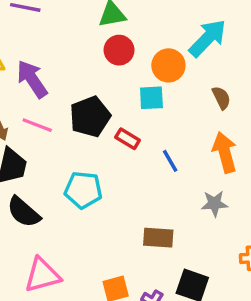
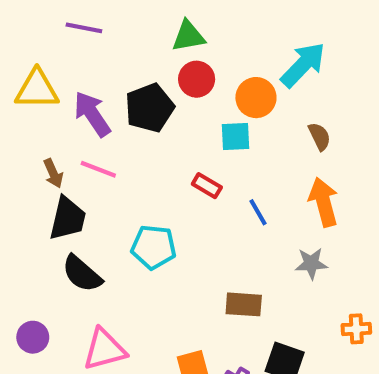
black pentagon: (90, 117) -> (149, 108), moved

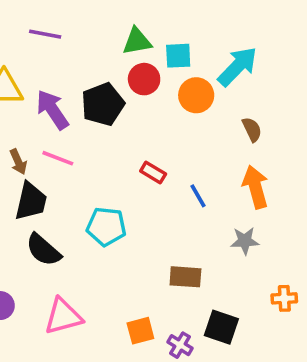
cyan square: (235, 136) -> (178, 56), moved

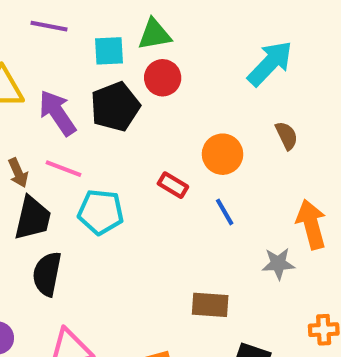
cyan square: (178, 56) -> (109, 51), moved
orange circle: (196, 95) -> (223, 154), moved
orange arrow: (256, 187) -> (311, 224), moved
cyan pentagon: (106, 226) -> (101, 212), moved
black semicircle: (43, 250) -> (47, 274), turned 60

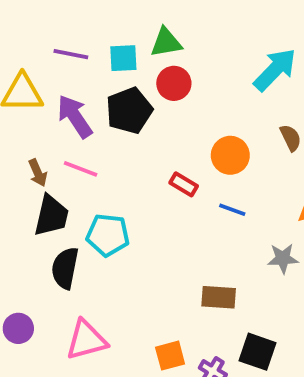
purple line: (49, 26) -> (71, 54), moved
cyan pentagon: (101, 212) -> (108, 235), moved
blue line: (225, 212) -> (232, 210), turned -40

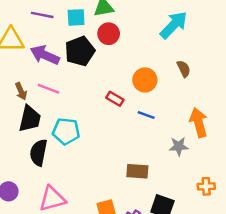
purple arrow: (75, 116) -> (45, 55), turned -32

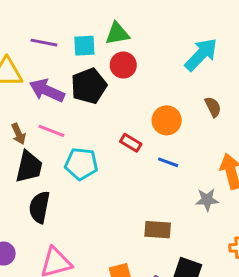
cyan pentagon: (66, 131) -> (81, 164), moved

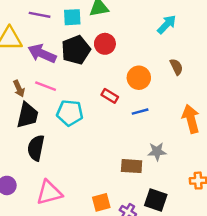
cyan arrow: (201, 55) -> (167, 24), size x0.7
red circle: (123, 65) -> (105, 44), moved
blue line: (168, 162) -> (140, 112), turned -35
gray star: (207, 200) -> (157, 152), moved

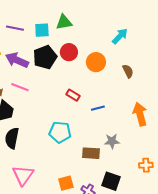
orange circle: (139, 78) -> (96, 62), moved
cyan pentagon: (70, 113) -> (60, 132), moved
pink triangle: (49, 193) -> (23, 175), turned -40

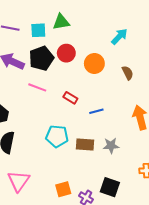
pink line: (20, 87) -> (37, 87), moved
brown rectangle: (91, 153) -> (85, 145), moved

